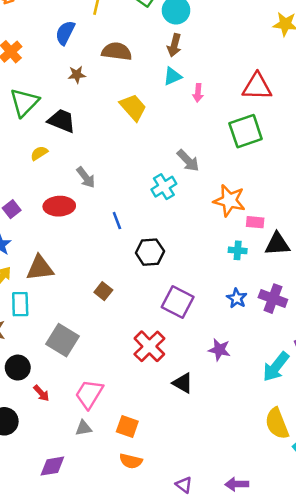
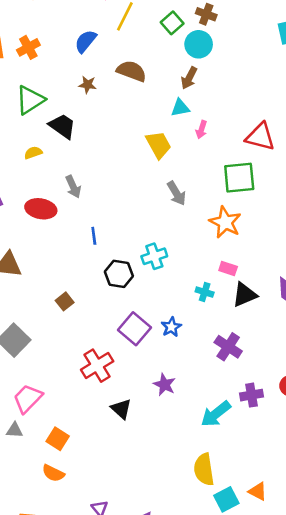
yellow trapezoid: (133, 107) -> (158, 145), moved
cyan cross: (164, 187) -> (154, 256), moved
orange star: (229, 201) -> (225, 222), moved
black triangle: (277, 244) -> (245, 295), turned -32
blue star: (237, 298) -> (171, 327), moved

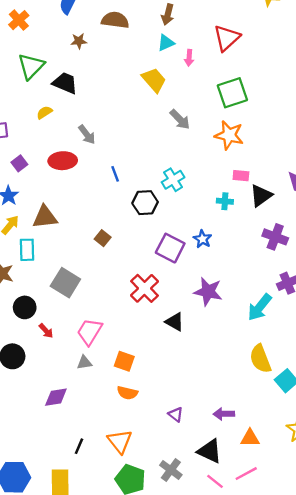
red triangle: (260, 137) -> (227, 38), moved, turned -44
purple cross: (228, 347) -> (275, 237), moved
purple star: (164, 385) -> (208, 292), size x1.4

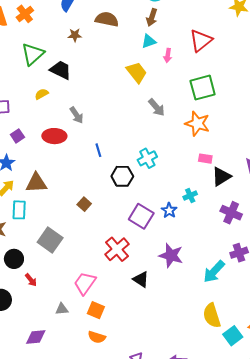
cyan cross: (225, 201) -> (190, 196), moved, turned -32
pink trapezoid: (90, 332) -> (85, 283), moved

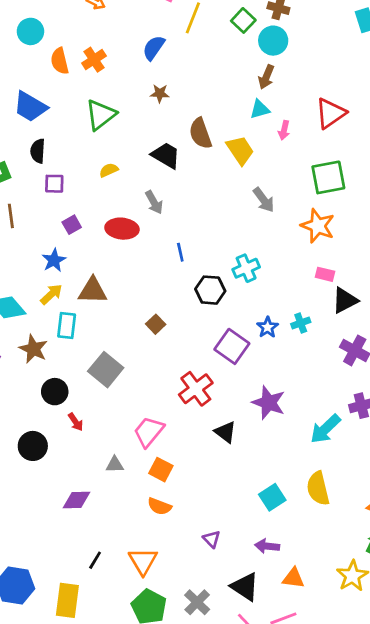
brown semicircle: (107, 19) -> (200, 133), moved, turned -125
black trapezoid: (61, 70) -> (166, 155), moved
blue star: (169, 210) -> (268, 327), moved
cyan square: (233, 336) -> (272, 497), moved

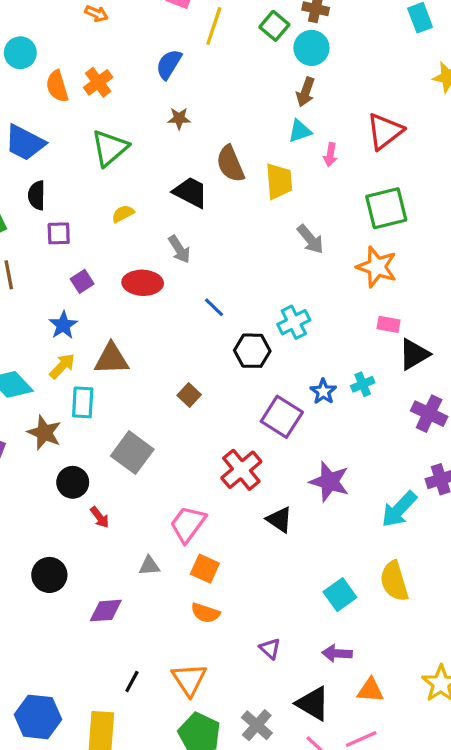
yellow trapezoid: (240, 150) -> (279, 181), turned 32
blue line: (180, 252) -> (214, 307), turned -30
black circle: (33, 446) -> (49, 575), moved

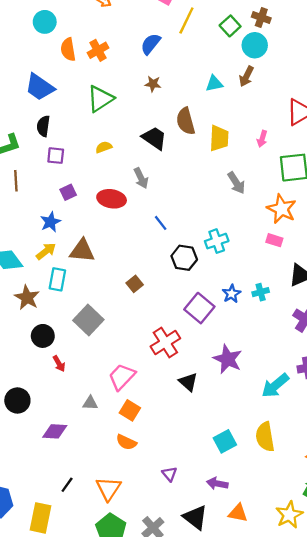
cyan triangle: (300, 131) -> (214, 84), moved
pink arrow: (330, 155) -> (262, 139), moved
pink rectangle: (389, 324) -> (274, 240), moved

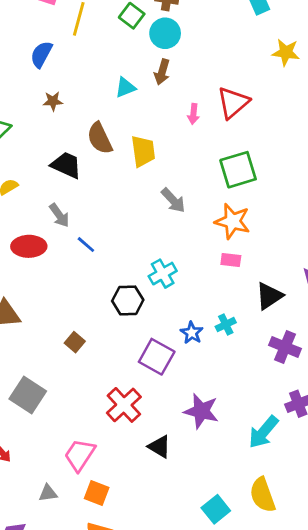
pink arrow: (262, 139) -> (193, 114), moved
blue line: (161, 223) -> (86, 245), moved

